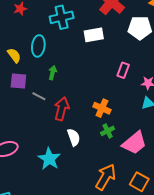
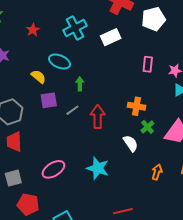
cyan ellipse: (38, 46) -> (60, 61), turned -60
gray line: (39, 96) -> (72, 110), turned -48
white semicircle: (74, 137) -> (131, 143), moved
orange arrow: (106, 177) -> (157, 172), size x0.6

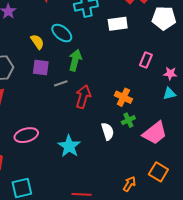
green arrow: (80, 84) -> (75, 60), size x1.5
orange arrow: (157, 172) -> (129, 184), moved

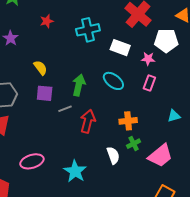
white rectangle: (118, 24) -> (120, 48), turned 30
cyan ellipse: (62, 33) -> (113, 81), moved
pink star: (170, 74) -> (148, 59), moved
orange cross: (123, 97) -> (128, 121), turned -30

